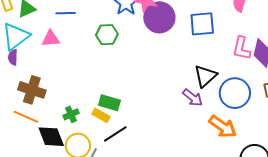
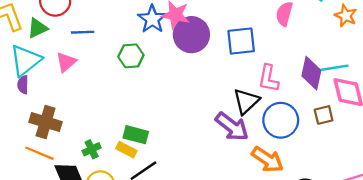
pink triangle: (51, 39) -> (66, 62), turned -36
pink L-shape: (241, 48) -> (268, 78), moved
purple arrow: (193, 98) -> (232, 127), size x1.4

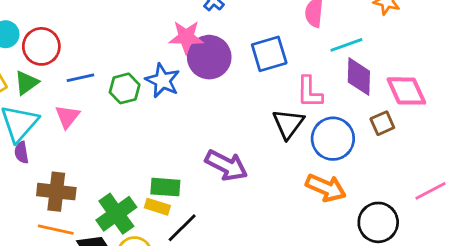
blue star: (152, 19) -> (163, 81), moved
green hexagon: (131, 56) -> (125, 88), moved
cyan line: (335, 68) -> (346, 45), moved
purple arrow: (232, 127) -> (226, 165), moved
green cross: (92, 149) -> (116, 214), size x1.8

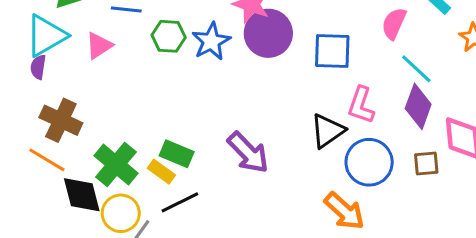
cyan line: (346, 45) -> (416, 69), turned 44
green cross: (116, 214) -> (116, 164), turned -33

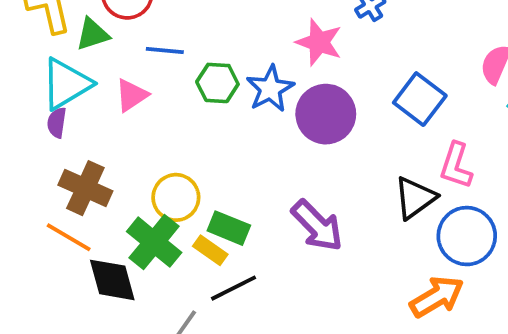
purple circle: (268, 33) -> (326, 114), moved
blue square: (332, 51) -> (420, 99), turned 36
orange arrow: (344, 211) -> (437, 297), turned -72
yellow circle: (121, 213) -> (176, 197), moved

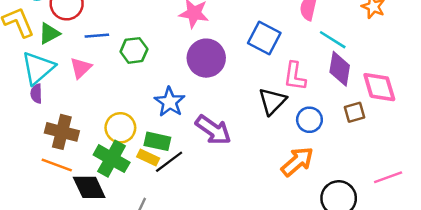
blue star: (270, 89) -> (170, 102), moved
blue circle: (467, 236) -> (309, 120), size x0.7
black line: (233, 288) -> (169, 162), moved

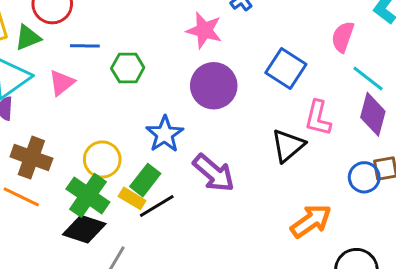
blue circle: (309, 120) -> (364, 177), moved
green rectangle: (157, 141) -> (145, 180), turned -70
black diamond: (89, 187) -> (84, 229), moved, turned -52

